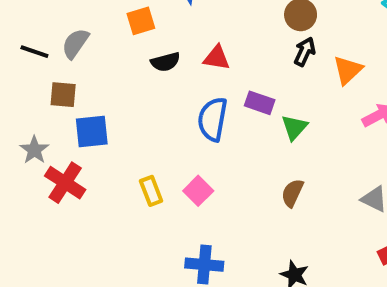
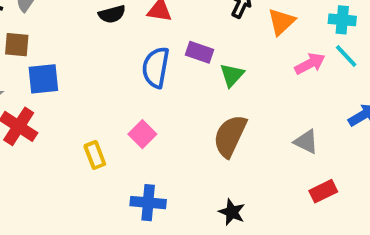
yellow rectangle: (151, 191) -> (95, 155), moved
brown semicircle: (292, 193) -> (230, 136), size x1.6

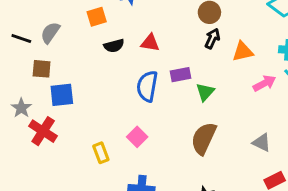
orange triangle: (281, 22) -> (243, 51), turned 30
purple rectangle: (200, 52) -> (181, 75), turned -30

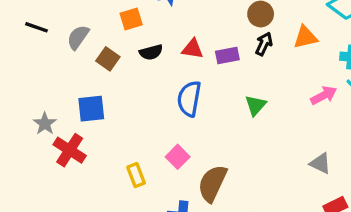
black line: (21, 38) -> (36, 27), moved
orange triangle: (243, 51) -> (305, 37), moved
brown square: (42, 69) -> (108, 59), moved, turned 30
purple rectangle: (181, 75) -> (227, 56), moved
brown semicircle: (204, 138) -> (212, 183), moved

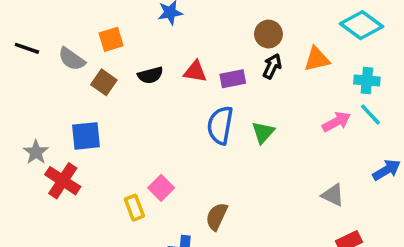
orange square: (131, 19) -> (111, 39), moved
gray semicircle: (78, 37) -> (72, 59), turned -90
blue semicircle: (189, 99) -> (220, 125), moved
pink square: (178, 157) -> (161, 188), moved
brown semicircle: (212, 183) -> (217, 216), size x0.7

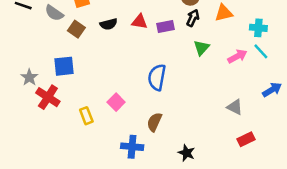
blue semicircle: (220, 125) -> (157, 77), moved
green triangle: (263, 132) -> (201, 48), moved
yellow rectangle: (134, 208) -> (86, 116), moved

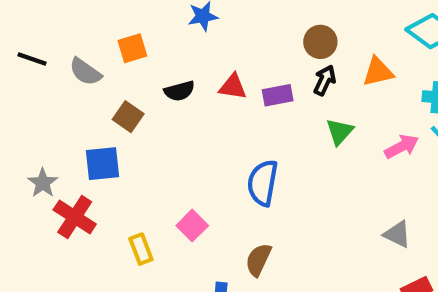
brown square: (76, 29) -> (128, 117), moved

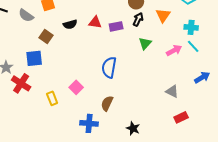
orange triangle: (378, 72) -> (163, 15), turned -42

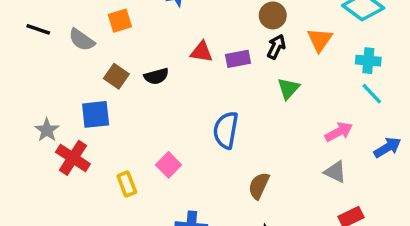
black semicircle: (70, 24) -> (156, 76), moved
pink arrow: (174, 50) -> (339, 132), moved
brown semicircle: (107, 103) -> (259, 186), moved

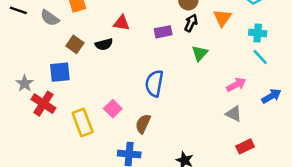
red triangle: (202, 52) -> (122, 23), moved
yellow rectangle: (127, 184) -> (83, 122), size x1.5
brown semicircle: (259, 186) -> (143, 124), moved

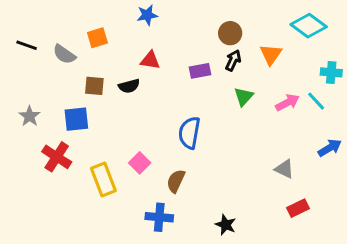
cyan cross: (258, 33) -> (331, 72), moved
brown square: (75, 44) -> (94, 86), turned -30
gray star: (25, 83) -> (30, 116), moved
pink arrow: (236, 85) -> (287, 103), moved

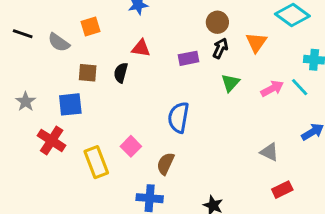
black semicircle: (129, 86) -> (121, 73), turned 120

